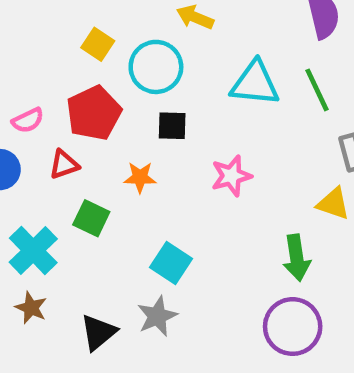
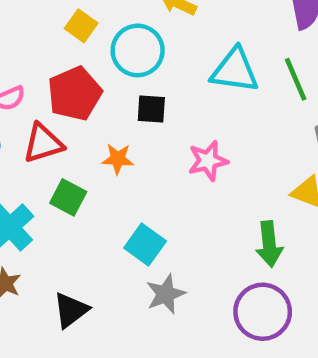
red triangle: (64, 165) -> (43, 143), size x1.4
gray star: (157, 316) -> (166, 294), moved

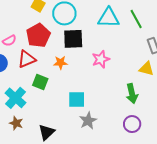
black square: (151, 109) -> (73, 39), size x1.5
cyan square: (145, 244) -> (77, 99), turned -30
purple circle: (263, 312) -> (132, 124), size x0.7

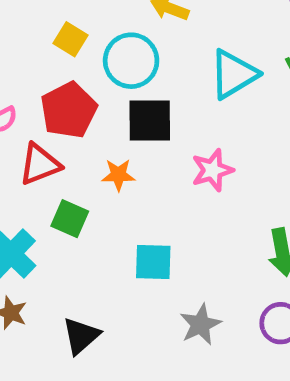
cyan triangle: (109, 18) -> (234, 74), turned -35
gray star: (88, 121) -> (200, 324), moved

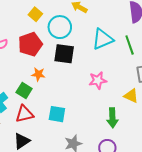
red triangle: (40, 164) -> (25, 114), moved
pink star: (212, 170) -> (98, 80), moved
orange star: (118, 175) -> (38, 74), moved

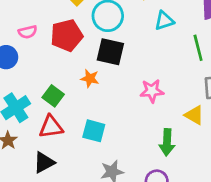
cyan triangle: (103, 39) -> (164, 21), moved, size x0.7
orange star: (38, 74) -> (90, 78), moved

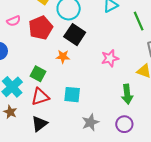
pink semicircle: (28, 32) -> (14, 21), moved
black square: (110, 52) -> (75, 35), turned 30

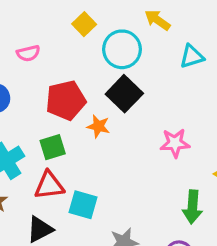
red pentagon: (41, 28) -> (66, 100), moved
green square: (38, 74) -> (53, 147), turned 35
cyan square: (72, 95) -> (83, 205), moved

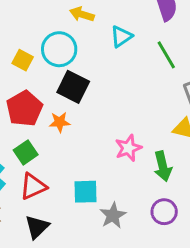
yellow square: (84, 24) -> (23, 60), moved
pink star: (175, 143) -> (128, 148), moved
cyan square: (83, 205) -> (86, 192), moved

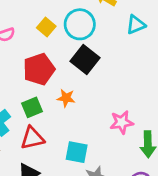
orange star: (60, 122) -> (66, 98), moved

